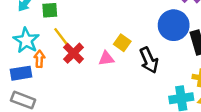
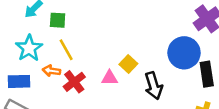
red cross: (74, 53) -> (74, 82), moved
orange arrow: (39, 59) -> (51, 71), moved, turned -91

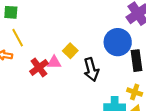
red cross: (74, 82) -> (39, 67), moved

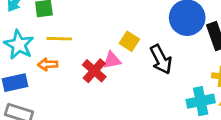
yellow line: (18, 38) -> (59, 39), turned -48

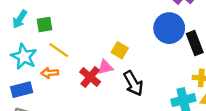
yellow line: (59, 39) -> (59, 50), turned 35
black arrow: (161, 59) -> (133, 83), moved

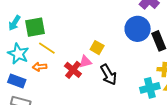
green square: (45, 24) -> (35, 27), size x1.5
blue rectangle: (22, 90) -> (17, 81), turned 36

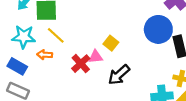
cyan star: (18, 54) -> (24, 37), turned -30
black arrow: (109, 75) -> (119, 75), turned 70

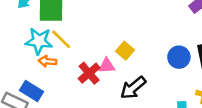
blue circle: (158, 29) -> (179, 57), moved, size x0.7
cyan star: (24, 37) -> (39, 41), moved
blue rectangle: (17, 66) -> (32, 91), moved

